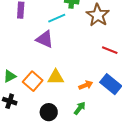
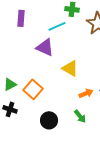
yellow triangle: (56, 77) -> (70, 68), moved, turned 30
green arrow: (80, 108) -> (80, 116), turned 104

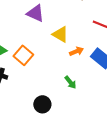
orange arrow: (86, 93) -> (76, 51), moved
black circle: (49, 120) -> (42, 104), moved

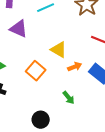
purple triangle: (35, 13) -> (19, 29), moved
orange square: (23, 55) -> (36, 71), moved

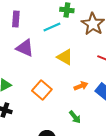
yellow triangle: (59, 50) -> (65, 57), moved

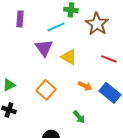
purple triangle: (25, 48) -> (44, 48), moved, turned 30
orange arrow: (81, 86) -> (85, 86), turned 48

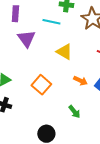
cyan line: (56, 27) -> (51, 22), turned 36
purple triangle: (44, 48) -> (26, 39), moved

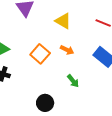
orange arrow: (80, 81) -> (67, 50), moved

